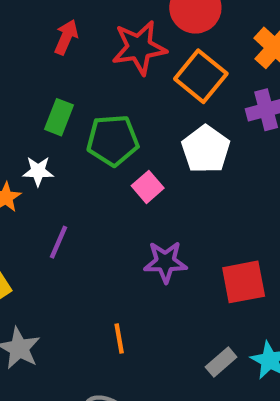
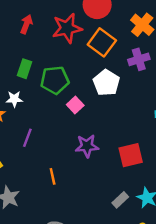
orange line: (119, 339) -> (53, 176), moved

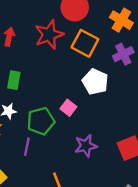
green pentagon: (55, 80) -> (41, 121), moved

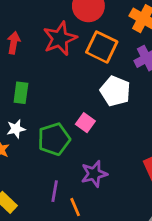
purple star: (86, 146) -> (94, 174), moved
purple line: (27, 147) -> (55, 191), moved

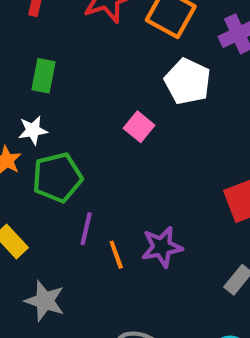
green pentagon: (54, 139) -> (57, 177), moved
purple star: (94, 174) -> (162, 247), moved

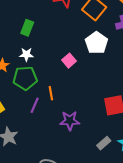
white star: (33, 130) -> (26, 54), moved
orange line: (116, 255) -> (51, 93), moved

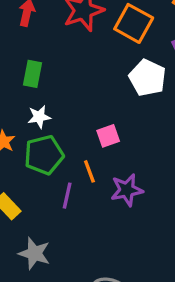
pink square: (69, 61) -> (108, 136), moved, turned 32
purple star: (70, 121) -> (127, 190), moved

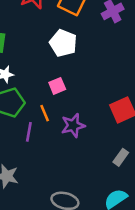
white pentagon: (147, 78) -> (63, 43), moved

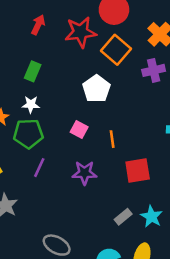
pink square: (57, 86) -> (79, 130), turned 35
orange line: (45, 113) -> (112, 139), moved

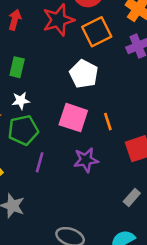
orange square: (116, 50) -> (97, 32), turned 32
pink square: (79, 130) -> (73, 118), size x1.6

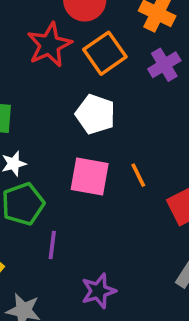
purple star: (86, 160) -> (98, 291), moved

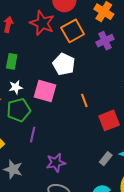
red star: (49, 45) -> (42, 23), turned -30
pink square: (90, 176) -> (45, 91), moved

